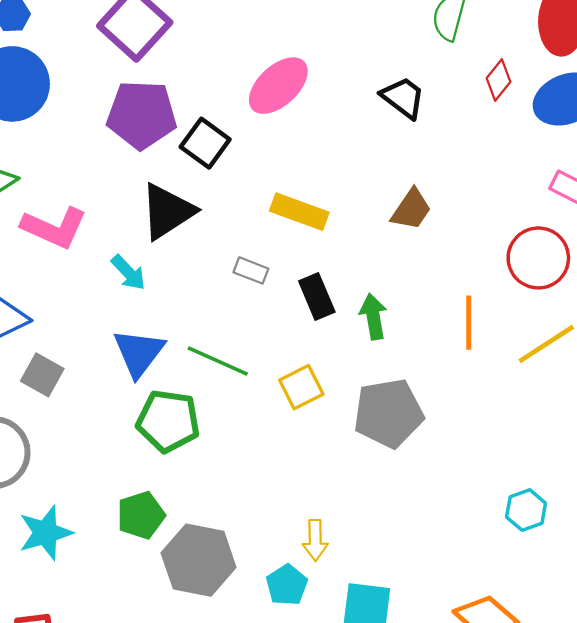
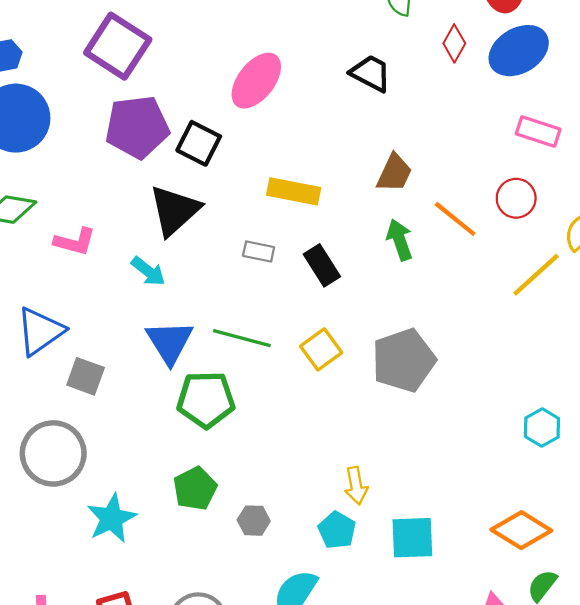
pink L-shape: (54, 228) -> (75, 242), size x0.7
red circle: (538, 258) -> (516, 198), size x0.7
green arrow: (373, 317) -> (400, 240), moved
orange line: (469, 323) -> (455, 219), moved, turned -42
gray hexagon: (199, 560) -> (254, 521), size x0.5

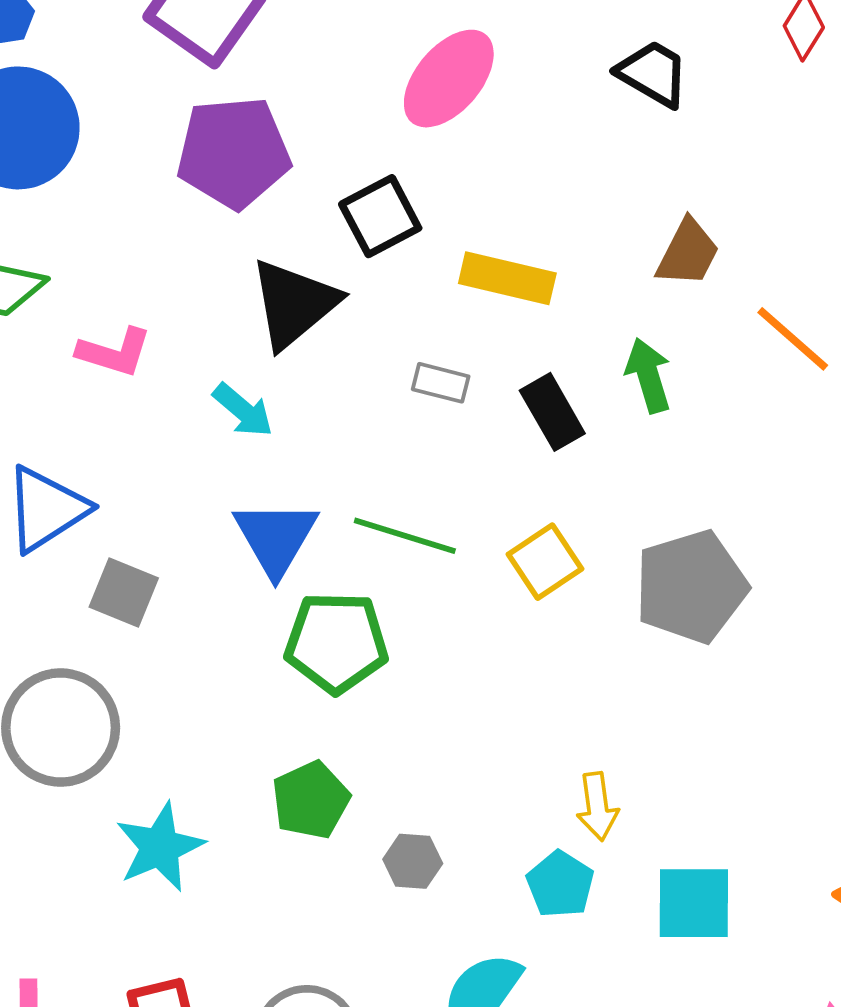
black square: (199, 143) -> (380, 216), moved, turned 33
green arrow: (400, 240) -> (648, 375), moved

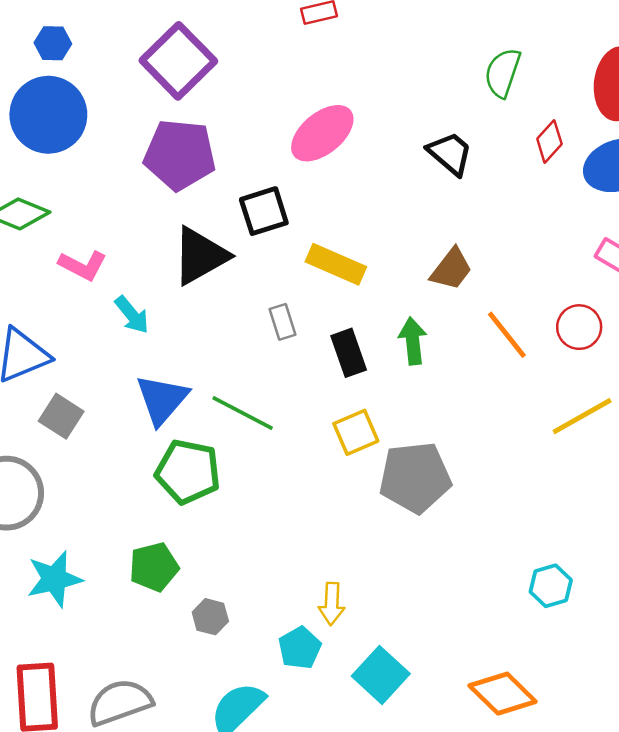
gray rectangle: (441, 383) -> (282, 322), turned 48
cyan arrow: (243, 410) -> (132, 315), moved
yellow square: (545, 562) -> (356, 432), moved
cyan square: (694, 903) -> (381, 675), turned 32

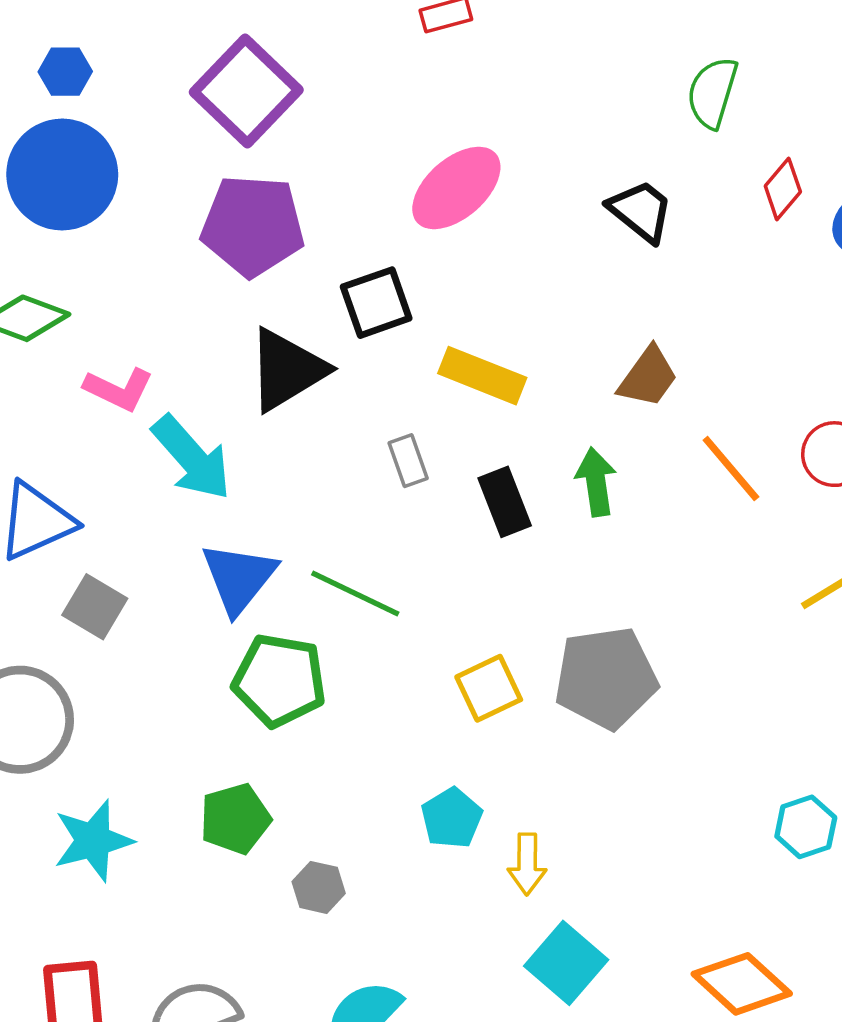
cyan arrow: (132, 315) -> (192, 458), size x1.6
yellow square: (356, 432) -> (489, 688), moved
yellow arrow: (332, 604) -> (527, 864), moved
cyan pentagon: (300, 648) -> (452, 818), moved

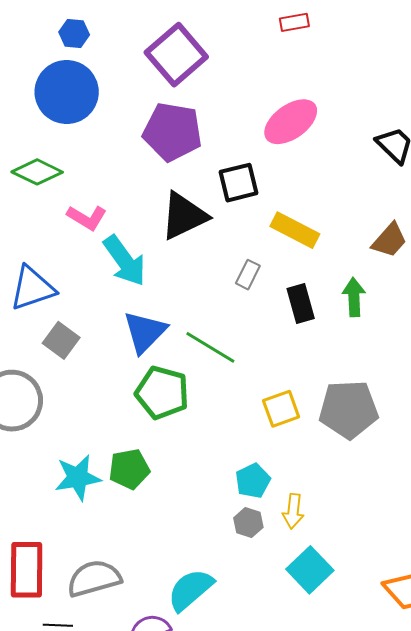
gray rectangle: (408, 461) -> (248, 275), turned 40
cyan star: (93, 841) -> (78, 478), moved
gray hexagon: (319, 887) -> (248, 523), moved

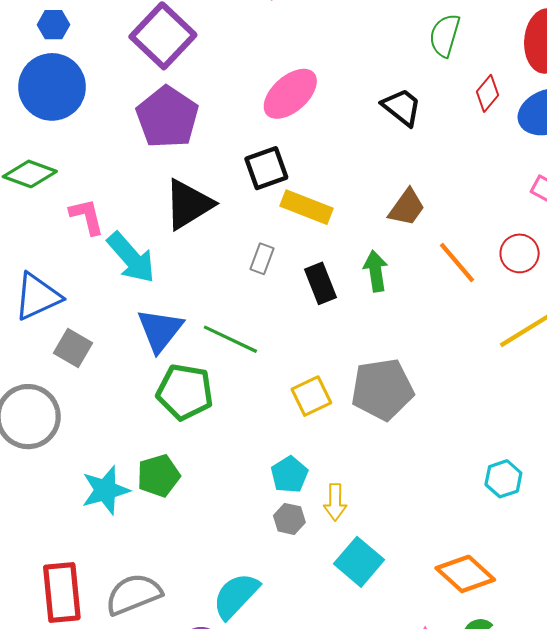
purple pentagon: (172, 132) -> (167, 117), turned 30
black square: (239, 183) -> (266, 168), moved
pink L-shape: (87, 218) -> (87, 216), turned -129

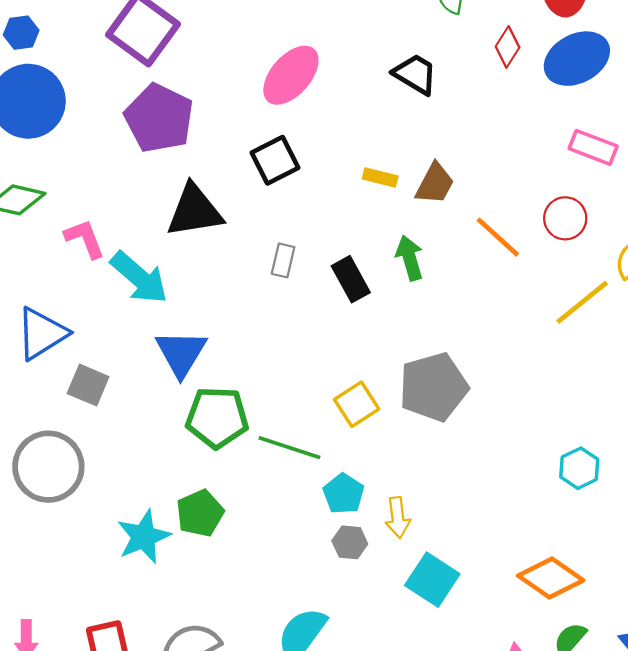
black triangle: (188, 204) -> (195, 211), turned 30
yellow rectangle: (306, 207) -> (380, 178), moved, size x0.6
green line: (230, 339) -> (289, 448), moved

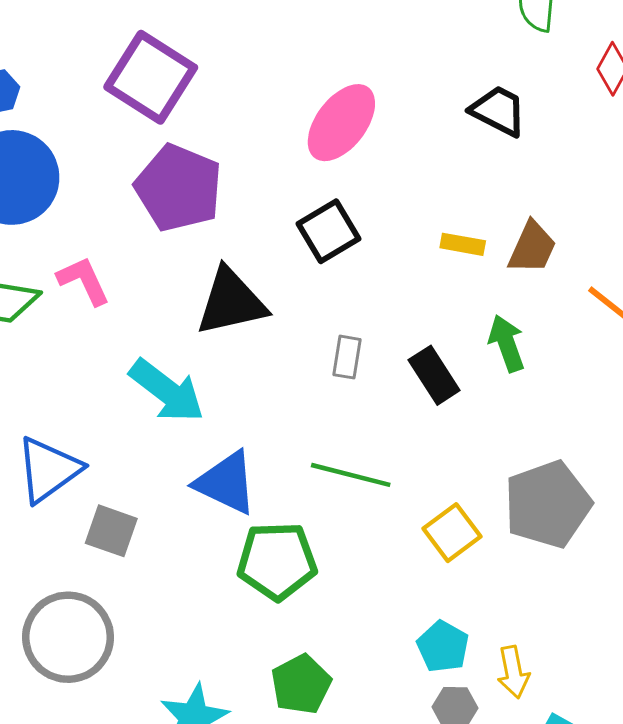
pink L-shape: (85, 239) -> (84, 281), moved
blue triangle: (181, 353) -> (226, 483), turned -32
green line: (289, 448) -> (351, 475), moved
green pentagon: (200, 513) -> (301, 684), moved

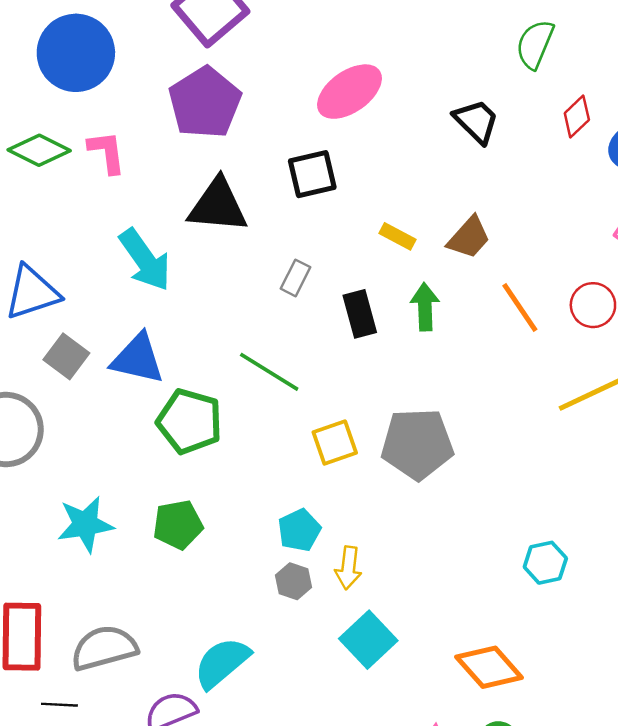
yellow rectangle: (463, 244) -> (398, 236), moved
blue triangle: (226, 483) -> (138, 359), moved, turned -30

